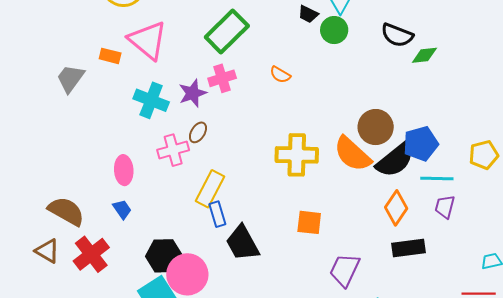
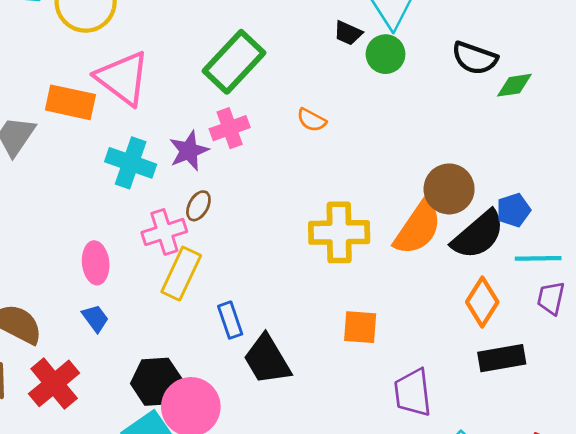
orange rectangle: (110, 56) -> (70, 102), size x1.6
blue pentagon: (421, 144) -> (514, 210), size x0.7
orange semicircle: (352, 154) -> (418, 228), turned -96
yellow rectangle: (210, 189) -> (181, 274), moved
purple trapezoid: (345, 270) -> (413, 393), turned -30

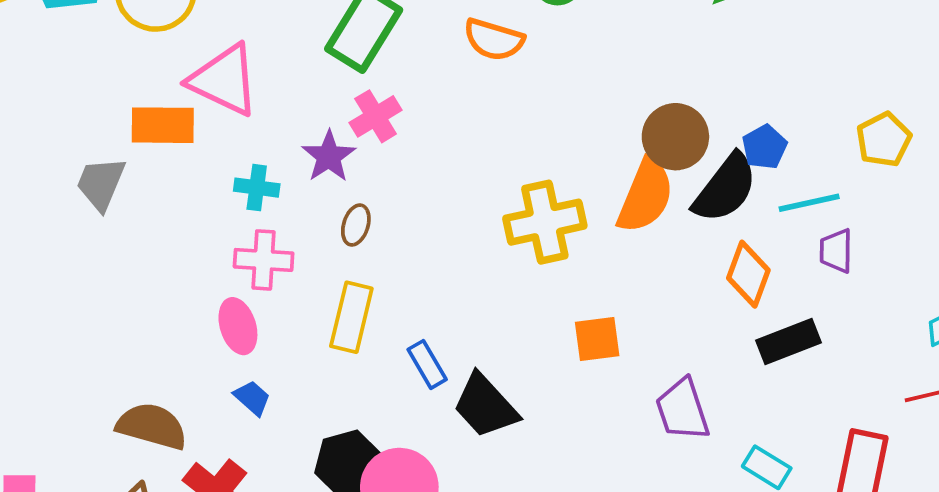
orange semicircle: (312, 120) -> (494, 40), moved, size x1.5
cyan cross: (131, 163) -> (257, 188), size x0.7
pink cross: (164, 232) -> (264, 260), moved, turned 33

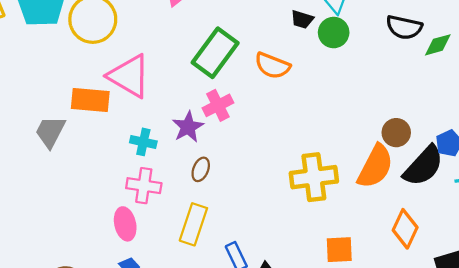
orange semicircle: (494, 40) -> (272, 66), moved
brown circle: (675, 137) -> (396, 133), size x0.7
orange diamond: (748, 274) -> (405, 229), moved

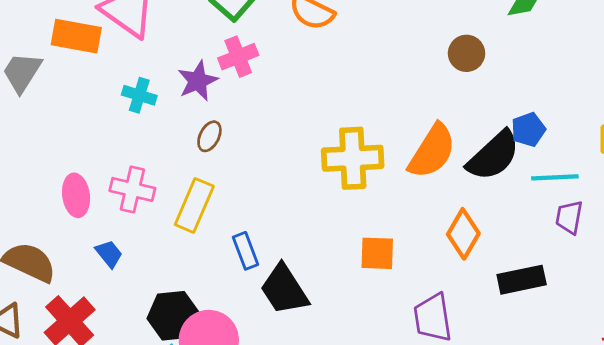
brown circle: (396, 133) -> (467, 53), moved
pink cross: (144, 186) -> (132, 189), moved
pink ellipse: (125, 224) -> (76, 195), moved

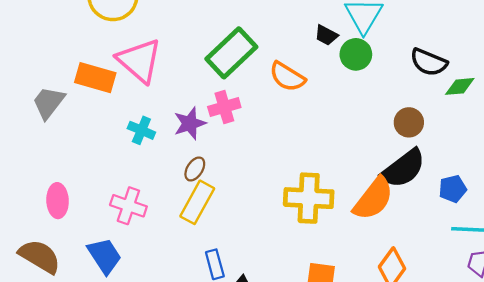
black semicircle: (493, 156) -> (403, 168), moved
pink ellipse: (76, 195) -> (58, 201), moved
yellow rectangle: (194, 205) -> (197, 202), moved
blue trapezoid: (109, 254) -> (104, 256), size x1.6

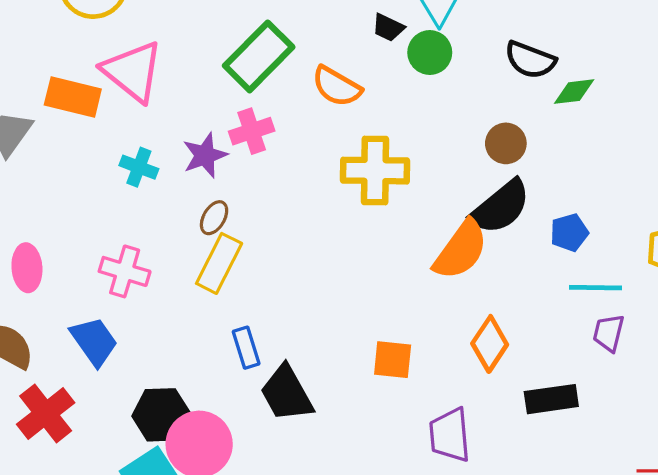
yellow cross: (309, 198) -> (375, 171), moved

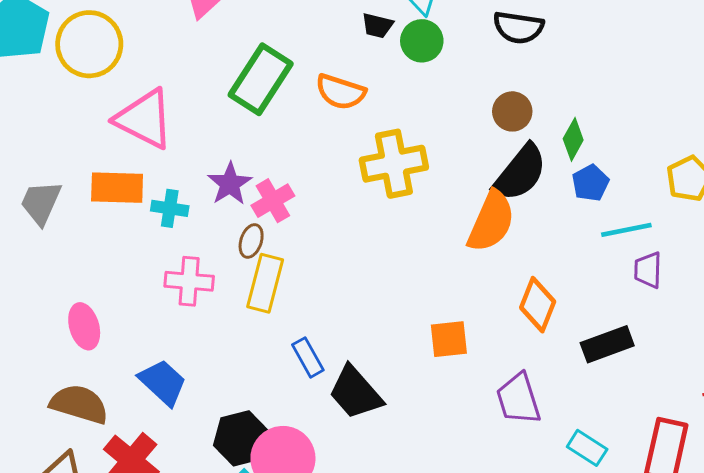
green diamond: (574, 92) -> (573, 139), moved, turned -42
orange rectangle: (73, 97) -> (117, 188), moved
pink cross: (252, 131) -> (273, 201), moved
pink cross: (125, 271) -> (189, 281), moved

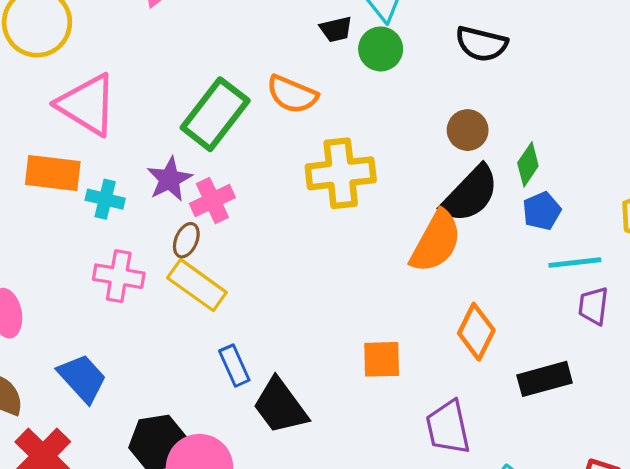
black trapezoid: (377, 26) -> (336, 29), turned -32
green rectangle: (261, 79) -> (215, 114), moved
yellow rectangle: (265, 283) -> (197, 285), turned -74

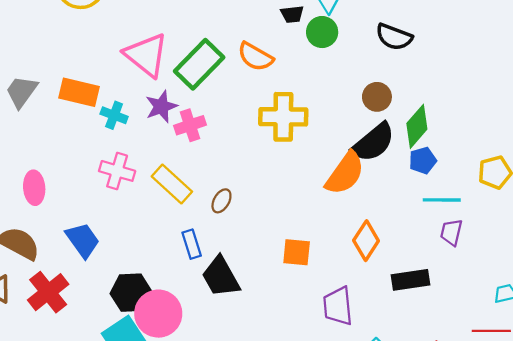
pink triangle: (87, 105) -> (146, 55), moved
green diamond: (528, 164) -> (417, 126), size x1.4
brown ellipse: (186, 240) -> (221, 201), moved

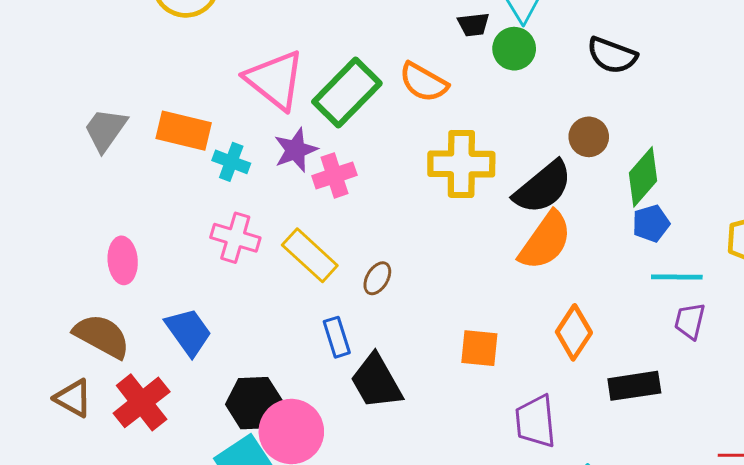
black semicircle: (373, 142) -> (543, 187), moved

